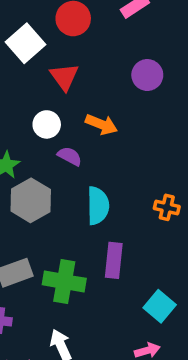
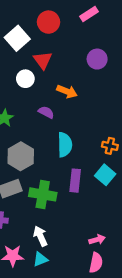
white circle: (47, 124) -> (25, 79), moved
gray hexagon: (31, 200) -> (21, 156), moved
cyan square: (160, 306) -> (105, 175), moved

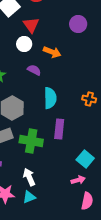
white circle: (25, 79) -> (24, 44), moved
cyan square: (105, 175) -> (85, 159), moved
pink semicircle: (96, 263) -> (87, 201), moved

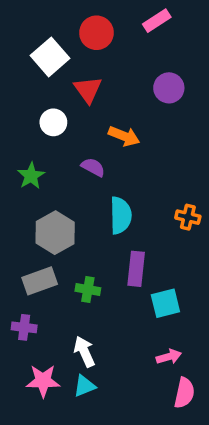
white circle: (24, 44) -> (53, 122), moved
green cross: (31, 141) -> (88, 289), size x0.6
cyan square: (85, 159) -> (165, 303), moved, turned 36

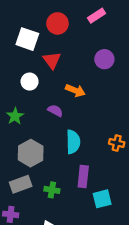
white square: (50, 57) -> (27, 39), turned -30

